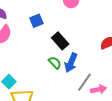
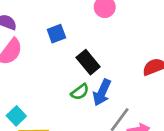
green semicircle: (55, 63) -> (80, 92), turned 96

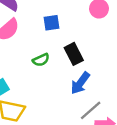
green semicircle: (80, 92) -> (41, 60), moved

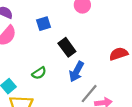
green semicircle: (41, 60) -> (39, 73), moved

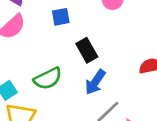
green semicircle: (39, 73) -> (48, 79), size x1.5

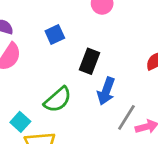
black rectangle: (87, 50) -> (89, 61), turned 65

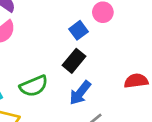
blue square: (55, 35) -> (79, 30), moved, turned -30

